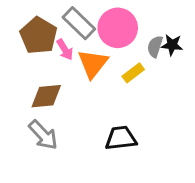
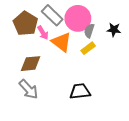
gray semicircle: (155, 46) -> (89, 31), moved
orange triangle: (93, 64) -> (61, 42), turned -30

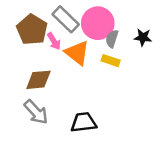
yellow rectangle: (88, 48) -> (111, 61), turned 56
black trapezoid: (80, 91) -> (84, 122), moved

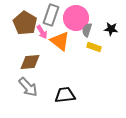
gray rectangle: (66, 19) -> (51, 15), turned 65
yellow rectangle: (111, 61) -> (94, 47), moved

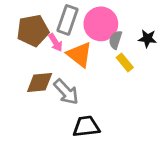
brown pentagon: (25, 23) -> (33, 31), turned 30
yellow rectangle: (94, 47) -> (125, 63), turned 32
gray arrow: (28, 87) -> (66, 92), moved

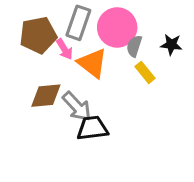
black trapezoid: (86, 126) -> (92, 128), moved

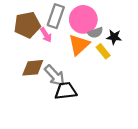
black star: (171, 45) -> (114, 37), moved
gray semicircle: (134, 46) -> (95, 33), turned -128
orange triangle: (92, 63) -> (79, 45), moved, turned 40

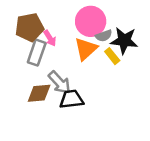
gray rectangle: (56, 16) -> (37, 53), moved
black star: (114, 37) -> (124, 41), size x1.6
brown diamond: (33, 68) -> (39, 93), moved

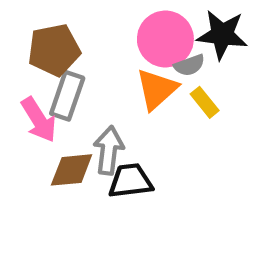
pink arrow: (50, 38) -> (39, 120), moved, size x1.5
black star: (124, 41) -> (222, 35), moved
gray arrow: (59, 82) -> (109, 150), turned -130

